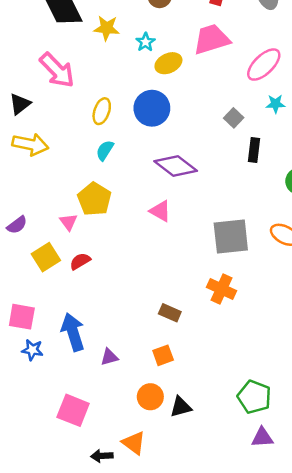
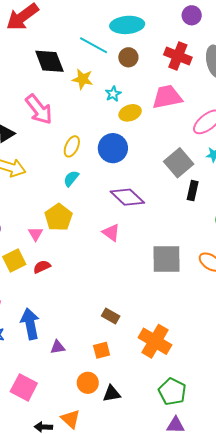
gray square: (234, 118) -> (179, 163), size x1.8
orange cross: (222, 289) -> (155, 341), moved, size x1.4

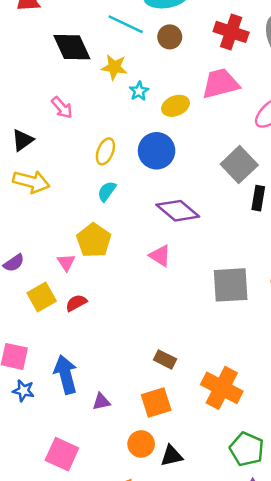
cyan star: (113, 94) -> (139, 91), moved
pink arrow: (39, 109) -> (62, 108), size x0.6
orange square: (102, 350) -> (156, 402), size x1.4

